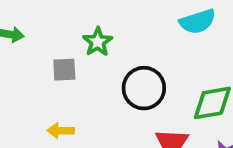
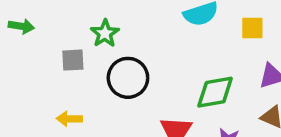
black circle: (144, 88) -> (128, 78), moved

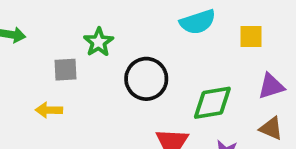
black circle: (128, 78) -> (146, 79), moved
yellow arrow: (69, 119) -> (49, 110), moved

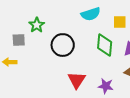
green diamond: (212, 103) -> (105, 45), moved, turned -75

